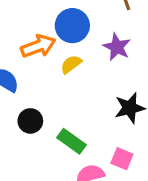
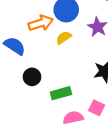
green rectangle: (72, 141) -> (61, 93), turned -54

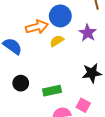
black circle: (32, 77) -> (21, 83), moved

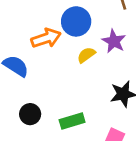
yellow semicircle: (57, 41) -> (86, 55), moved

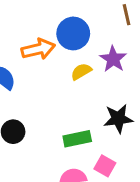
green rectangle: (72, 121) -> (77, 139), moved

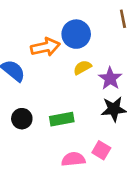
purple star: (113, 59) -> (110, 78), moved
green rectangle: (77, 139) -> (62, 119), moved

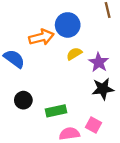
green rectangle: (62, 119) -> (56, 111), moved

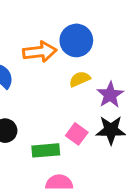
pink square: (93, 125) -> (77, 134), moved

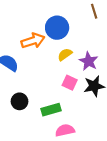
pink square: (77, 134) -> (70, 83), moved

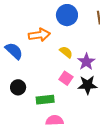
blue circle: (57, 28) -> (67, 15), moved
yellow semicircle: (65, 54) -> (66, 52), turned 64

